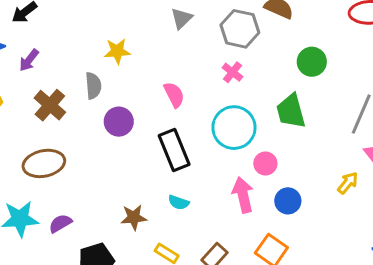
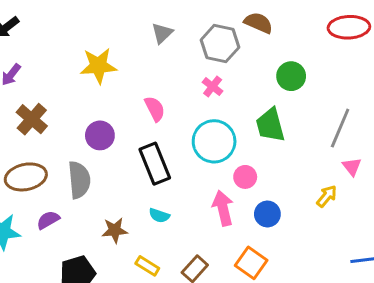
yellow star: (117, 51) -> (98, 66), size x1.4
gray semicircle: (93, 86) -> (79, 180), moved, size x1.4
purple semicircle: (60, 223) -> (48, 220), moved

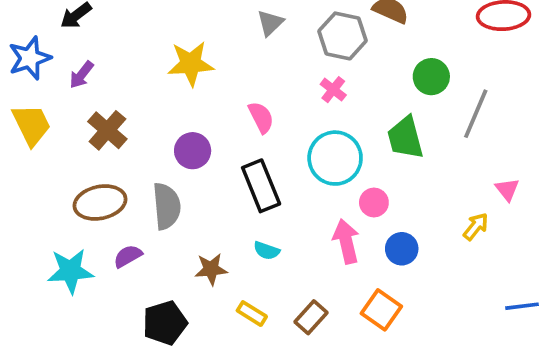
gray line: (340, 128) -> (476, 114), moved

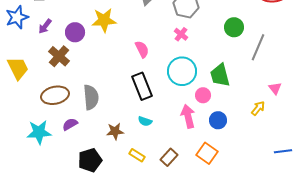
yellow trapezoid: (32, 125) -> (18, 68), moved
green trapezoid: (405, 138) -> (220, 75), moved
purple circle: (193, 151) -> (75, 32), moved

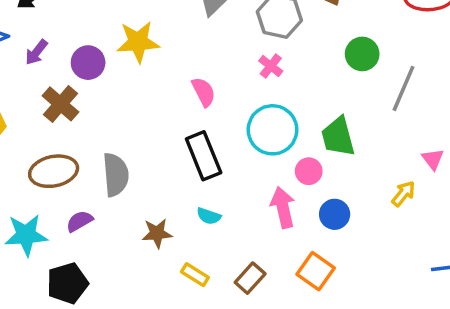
black pentagon: (90, 160) -> (67, 283), moved

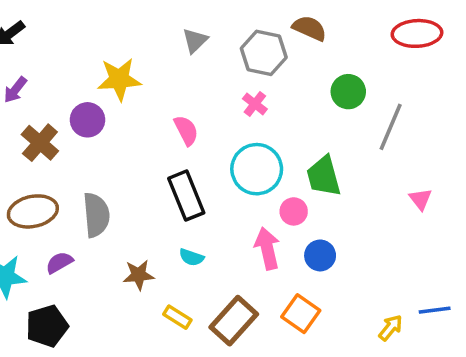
purple circle: (88, 63) -> (87, 120), moved
yellow arrow: (404, 194) -> (391, 328), moved
brown rectangle: (250, 278) -> (234, 321), size x1.5

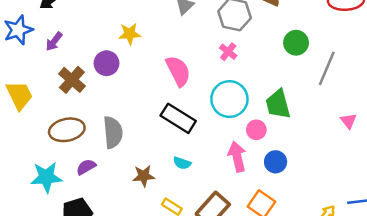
yellow star: (119, 79) -> (130, 34), size x0.7
pink semicircle: (186, 130) -> (178, 71), size x1.4
black rectangle: (186, 196) -> (178, 118), turned -36

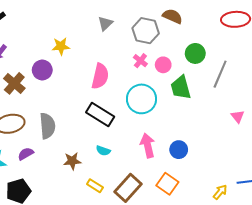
pink semicircle: (178, 71) -> (100, 76), turned 40
green trapezoid: (278, 104) -> (181, 88), moved
pink circle: (256, 130) -> (163, 65), moved

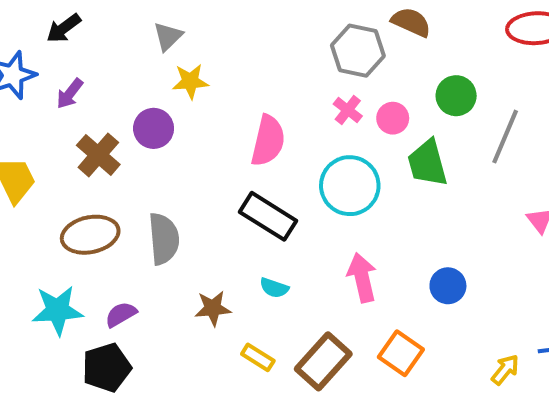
gray triangle: (105, 23) -> (168, 36), moved
blue circle: (179, 150) -> (448, 286), moved
purple semicircle: (26, 154) -> (121, 314), moved

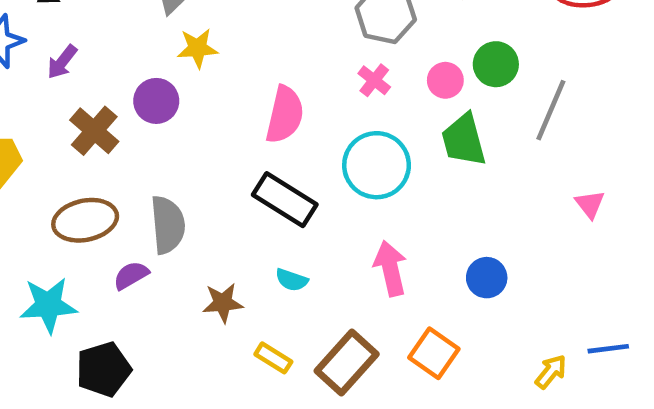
pink circle: (393, 118) -> (445, 80), moved
purple semicircle: (121, 314) -> (131, 275), moved

